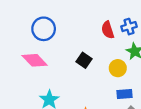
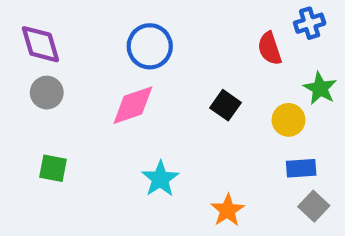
blue cross: (129, 27) -> (310, 23), moved
pink diamond: (35, 60) -> (133, 105), turned -65

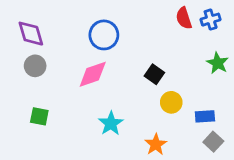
red semicircle: (270, 48) -> (184, 18), moved
yellow circle: (289, 120) -> (171, 102), moved

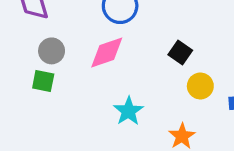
gray circle: (35, 66) -> (52, 51), moved
green square: (39, 116) -> (43, 81), moved

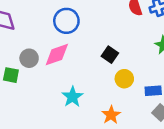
gray circle: (52, 51) -> (29, 58), moved

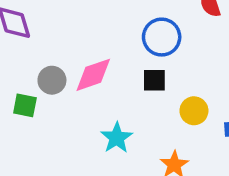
blue circle: (66, 21) -> (162, 37), moved
black square: (110, 55) -> (154, 80), moved, turned -35

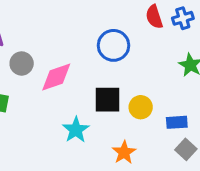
gray circle: (52, 80) -> (22, 63), moved
black square: (154, 80) -> (107, 100), moved, size x1.4

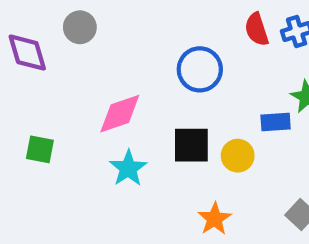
gray circle: (22, 63) -> (80, 27), moved
blue rectangle: (177, 122) -> (276, 122), moved
cyan star: (76, 130) -> (128, 168), moved

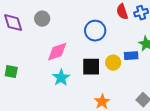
gray circle: (80, 27) -> (42, 19), moved
green square: (40, 149) -> (11, 72), moved
yellow circle: (238, 156) -> (113, 63), moved

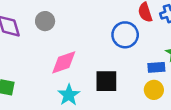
blue circle: (95, 31) -> (125, 35), moved
yellow circle: (113, 63) -> (154, 90), moved

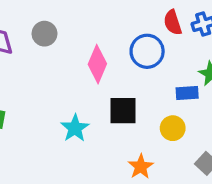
pink diamond: (64, 62) -> (97, 64), moved, turned -48
yellow circle: (154, 90) -> (173, 128), moved

